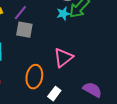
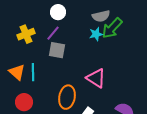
pink triangle: (63, 58) -> (96, 78), turned -50

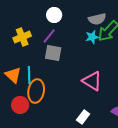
orange ellipse: (67, 97) -> (36, 91), moved

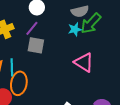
pink triangle: (92, 81) -> (84, 62), moved

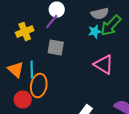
purple line: (32, 28) -> (52, 22), moved

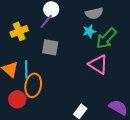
green arrow: (111, 26) -> (106, 38), moved

